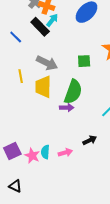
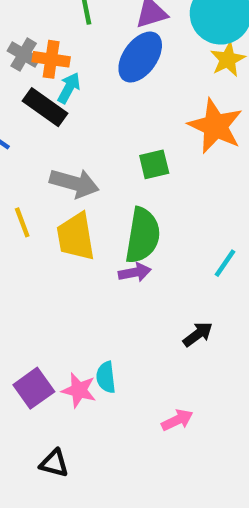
pink arrow: (65, 153) -> (177, 420), moved

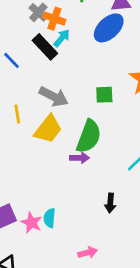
yellow trapezoid: (76, 237) -> (48, 129), turned -144
black arrow: (198, 334) -> (110, 203), turned 120

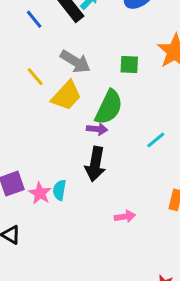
yellow line: (17, 114) -> (35, 77), turned -36
black arrow: (110, 203) -> (95, 164), moved, size x1.6
pink arrow: (88, 253) -> (125, 216), moved

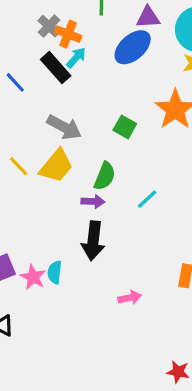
green square: (129, 64) -> (125, 127), turned 30
yellow line: (35, 77) -> (19, 166), moved
green semicircle: (109, 107) -> (105, 176), size x0.7
cyan line: (156, 140) -> (147, 199), moved

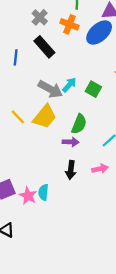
orange cross: (68, 34) -> (69, 24), moved
cyan arrow: (76, 58) -> (69, 85), moved
blue line: (15, 82) -> (16, 57), turned 49
black arrow: (93, 241) -> (71, 170), size x0.7
pink arrow: (130, 298) -> (100, 169), moved

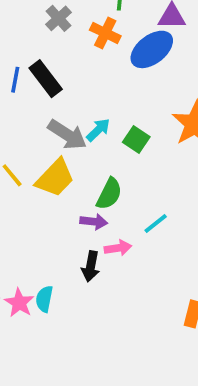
black rectangle: (44, 47) -> (46, 79), moved
pink arrow: (100, 169) -> (118, 248), moved

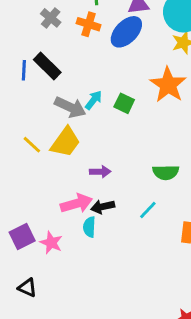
green semicircle: (109, 194) -> (166, 172), moved, turned 70
cyan line: (156, 223) -> (148, 210), moved
pink arrow: (118, 248) -> (76, 203), moved, size x1.5
black arrow: (91, 266) -> (103, 207), turned 75
cyan semicircle: (44, 299) -> (89, 227), moved

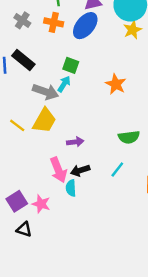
orange star: (168, 85) -> (116, 84), moved, size x0.7
green square: (124, 103) -> (71, 65), moved
pink arrow: (76, 203) -> (58, 170), turned 90
black triangle: (27, 288) -> (24, 229), moved

